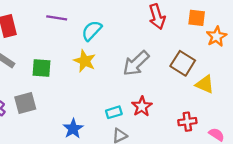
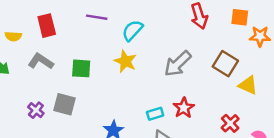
orange star: (217, 36) -> (260, 36), turned 30
gray square: (25, 103) -> (65, 104), turned 30
red cross: (187, 122) -> (230, 123), turned -36

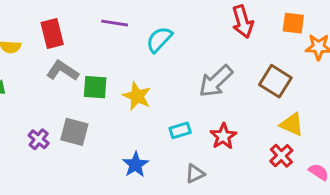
gray L-shape: (41, 61) -> (62, 71), moved
yellow star: (125, 61) -> (137, 96), moved
yellow triangle: (248, 85) -> (292, 124), moved
cyan rectangle: (155, 114) -> (180, 130), moved

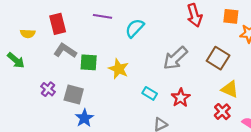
cyan rectangle: (180, 130) -> (150, 93), turned 48
purple cross: (39, 139) -> (48, 89), moved
blue star: (135, 165) -> (84, 118), moved

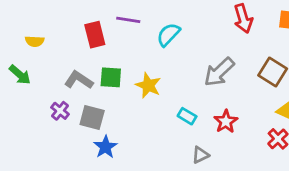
red rectangle: (58, 24) -> (95, 35), moved
gray L-shape: (65, 51) -> (79, 80), moved

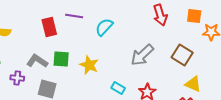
purple cross: (60, 111) -> (17, 78), moved, turned -32

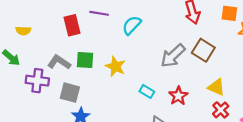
brown square: (182, 55) -> (203, 50), moved
purple cross: (17, 78) -> (37, 81), size x1.5
yellow triangle: (193, 84) -> (216, 87), moved

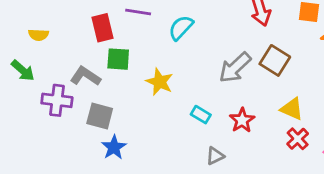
green square: (85, 60) -> (118, 59), moved

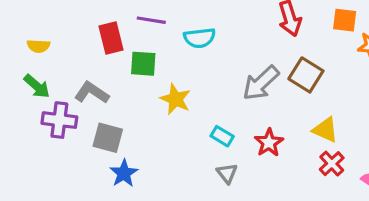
cyan semicircle: (181, 28) -> (200, 38), turned -140
green square: (118, 59) -> (143, 64), moved
green arrow: (23, 70) -> (37, 86), moved
gray triangle: (215, 156) -> (227, 173), moved, turned -42

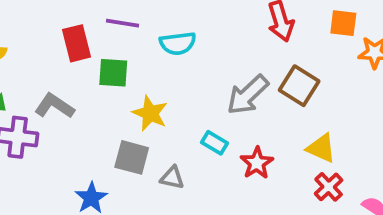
cyan rectangle: (222, 136) -> (214, 143), moved
gray square: (108, 138) -> (132, 157), moved
gray triangle: (227, 173) -> (172, 178), moved, turned -40

